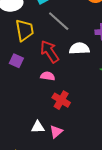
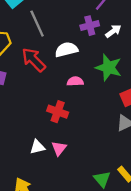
gray line: (59, 21) -> (37, 24), turned 35
pink semicircle: (48, 76) -> (75, 81), moved

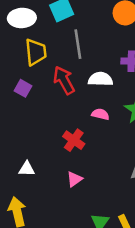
white triangle: (37, 147) -> (27, 169), moved
pink triangle: (59, 148) -> (75, 179), moved

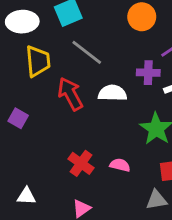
gray line: (78, 44) -> (87, 52), turned -44
purple square: (23, 88) -> (18, 118), moved
pink semicircle: (100, 114) -> (120, 165), moved

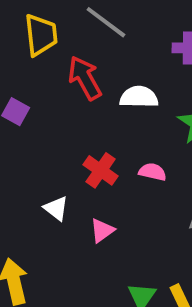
white semicircle: (112, 93) -> (139, 97), moved
white triangle: (26, 196) -> (56, 208), moved, turned 36

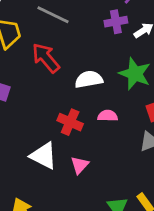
white semicircle: (139, 97) -> (89, 79), moved
white triangle: (56, 208) -> (44, 156), size x1.5

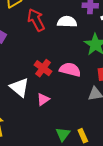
white semicircle: (89, 79) -> (67, 22), moved
pink semicircle: (108, 116) -> (70, 70), size x1.5

